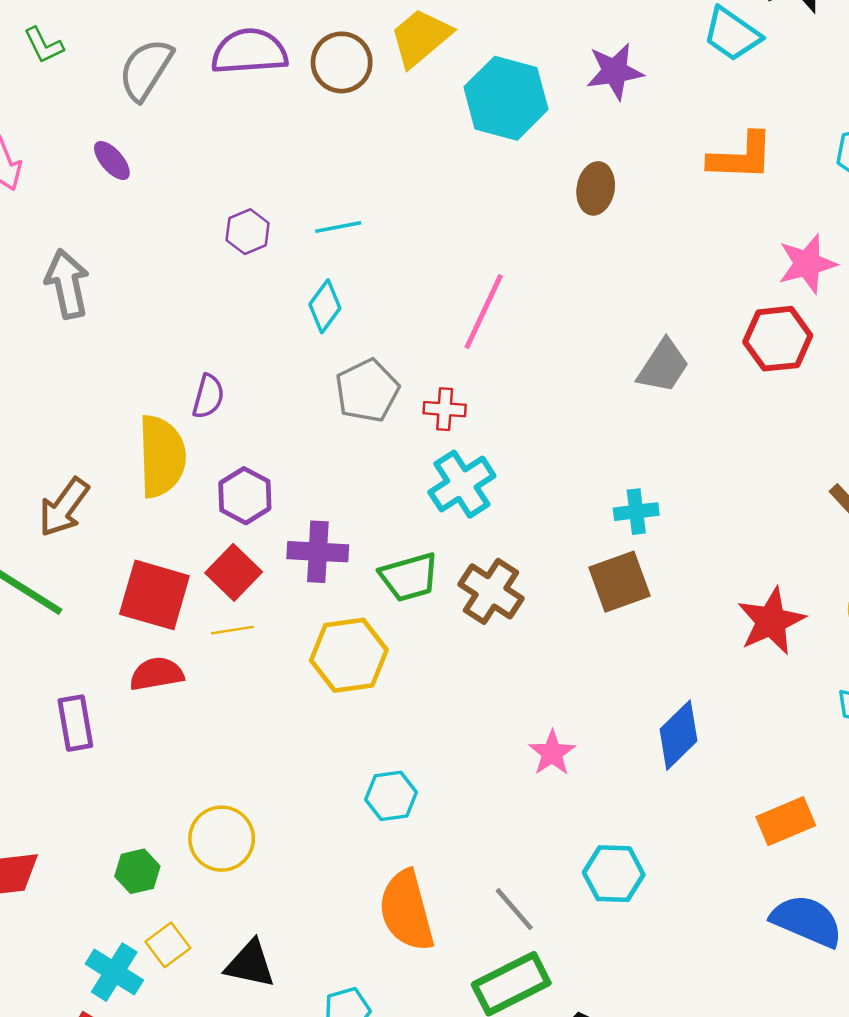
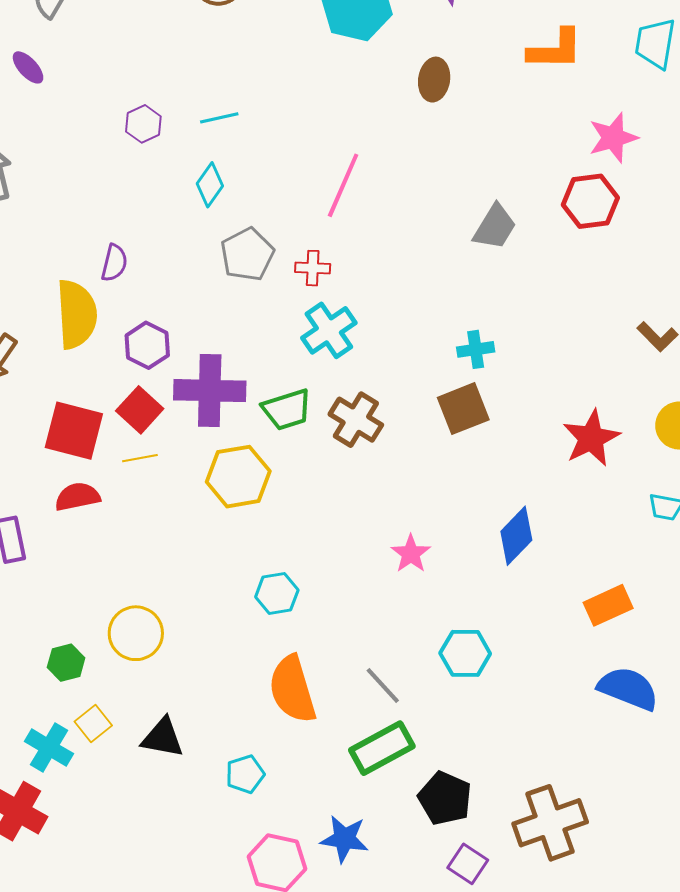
purple cross: (318, 552) -> (210, 391), size x1.4

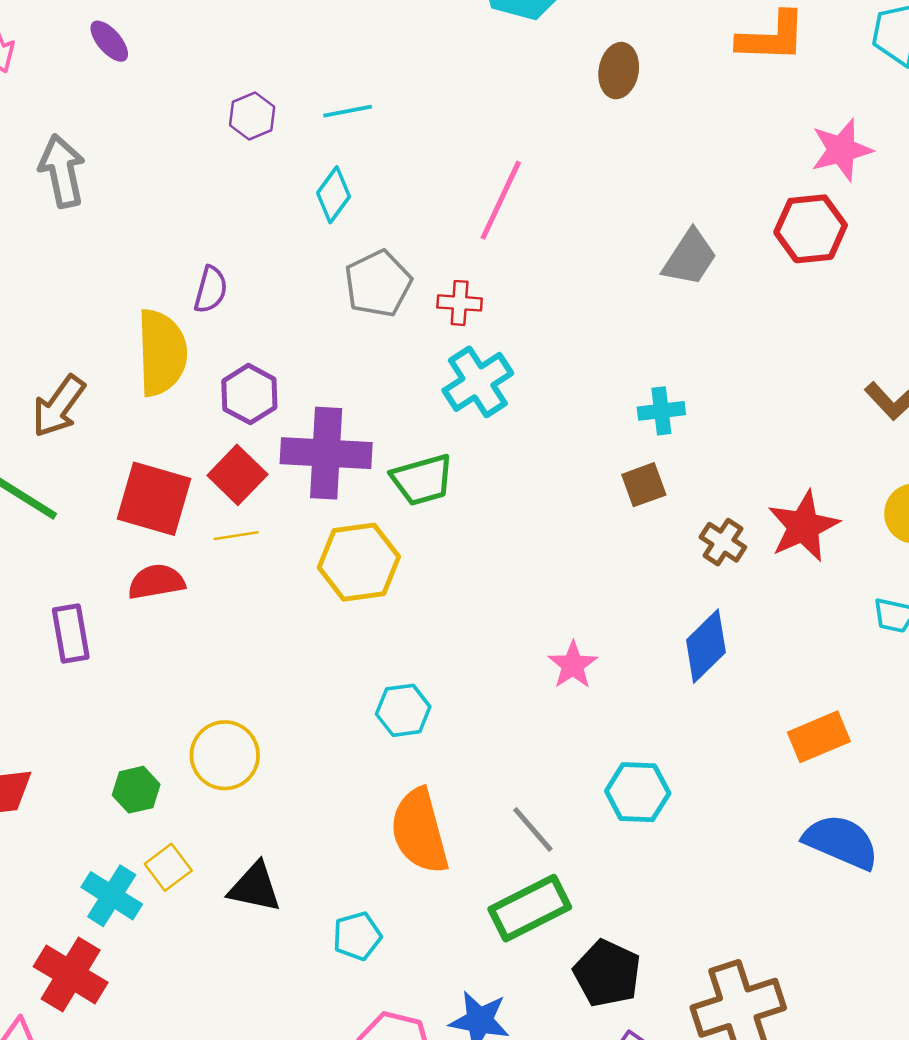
brown square: (463, 409) -> (644, 485), size x0.7
brown cross: (356, 420) -> (723, 542), moved, size x0.7

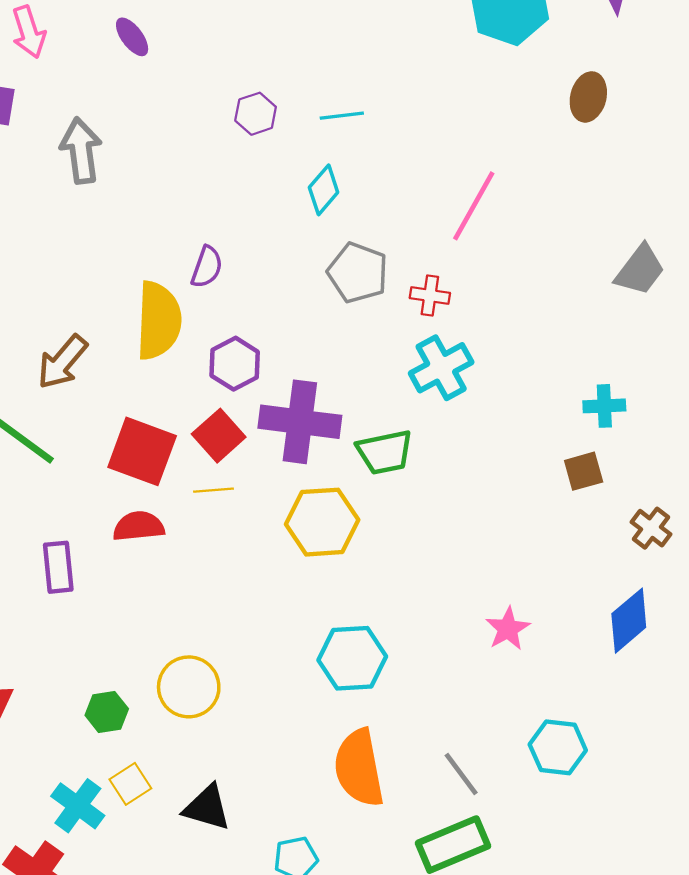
gray pentagon: (378, 284) -> (358, 273), turned -30
cyan hexagon: (403, 710) -> (352, 658), size x1.4

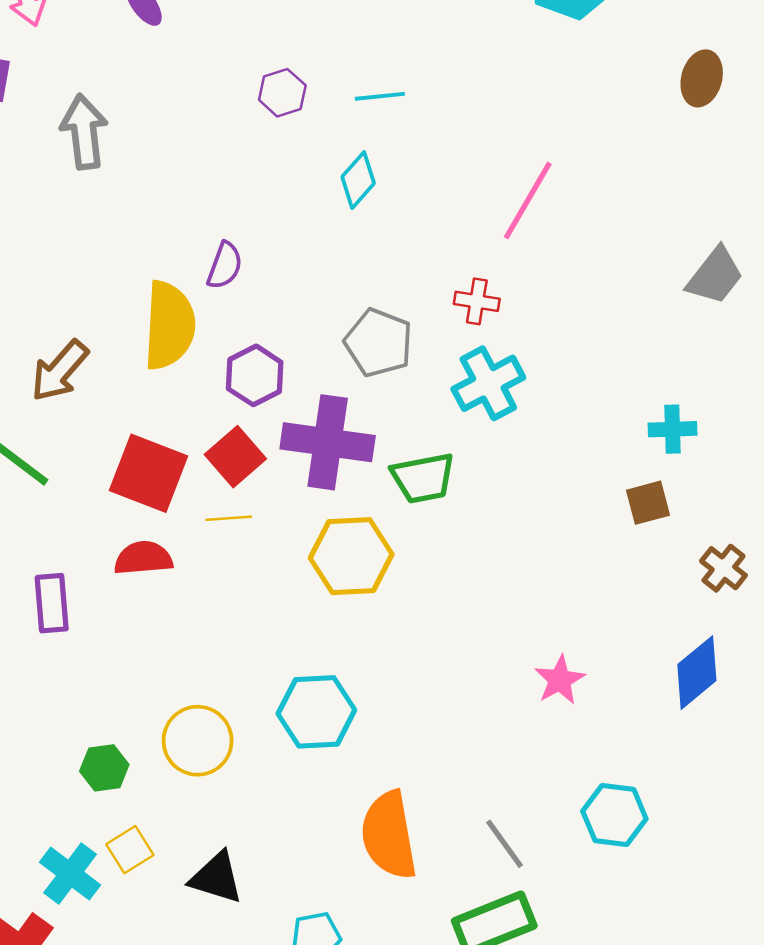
brown ellipse: (588, 97) -> (702, 78), moved
gray pentagon: (358, 273) -> (379, 343), moved
cyan hexagon: (352, 658) -> (316, 712), moved

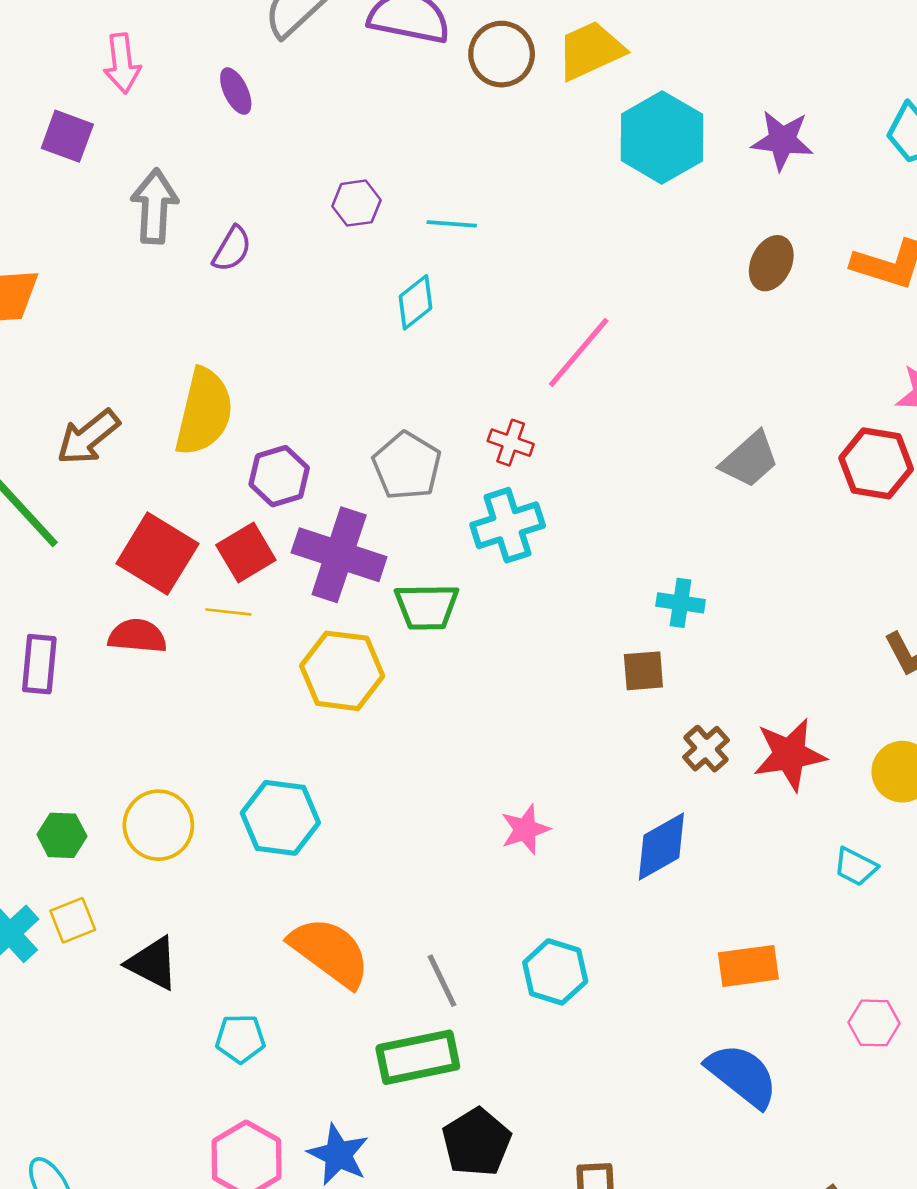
purple semicircle: (225, 266) -> (232, 249), moved
orange semicircle: (389, 835) -> (330, 952), turned 126

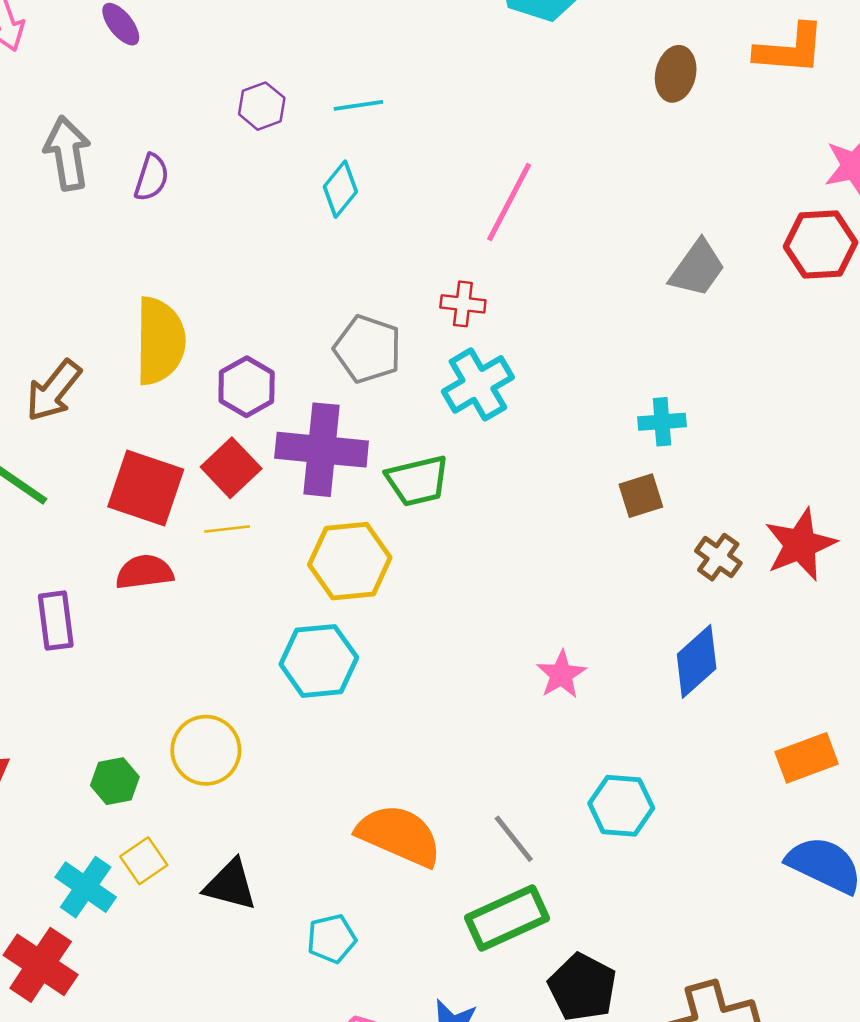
cyan hexagon: (280, 818) -> (319, 661), moved

